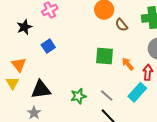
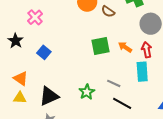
yellow triangle: (12, 83) -> (20, 98), turned -40
cyan rectangle: (137, 92) -> (142, 72), turned -30

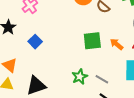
green star: (87, 92) -> (80, 77), moved

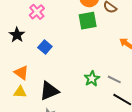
green square: (92, 41) -> (88, 21), moved

